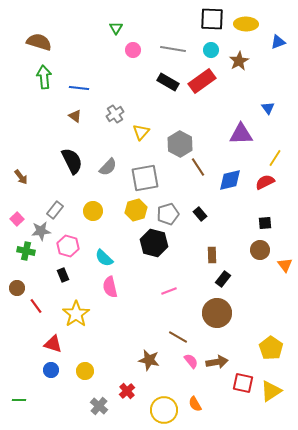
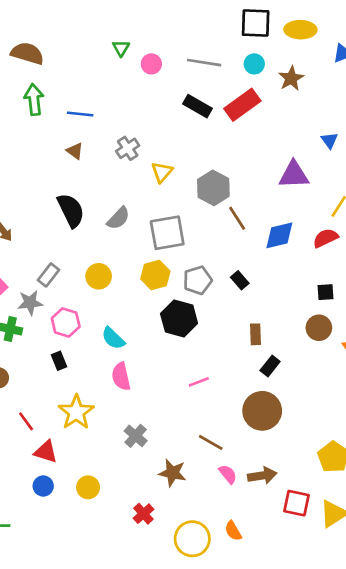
green triangle: (116, 28) -> (121, 48), moved
red line: (36, 306) -> (26, 421), moved
gray cross: (99, 406) -> (136, 436), moved

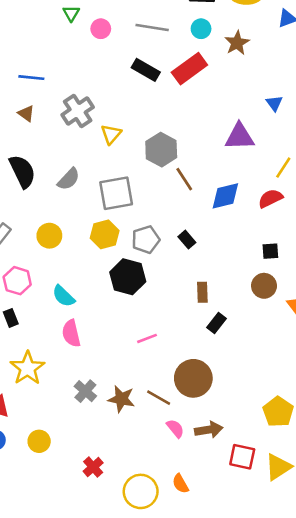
gray cross: (128, 148) -> (78, 111), size x1.4
brown circle: (262, 411) -> (193, 378), moved
brown star: (172, 473) -> (121, 399), moved

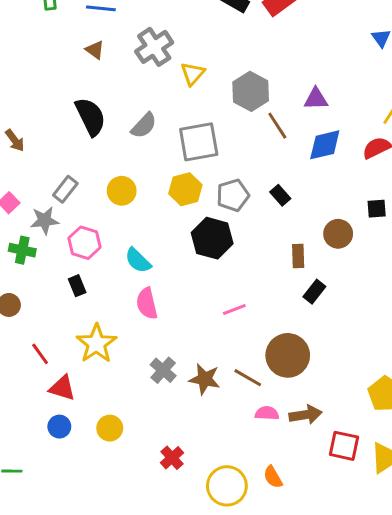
purple triangle: (240, 137) -> (316, 99), moved, size x0.7
brown circle: (264, 286) -> (338, 234), moved
pink semicircle: (175, 428) -> (267, 413), turned -48

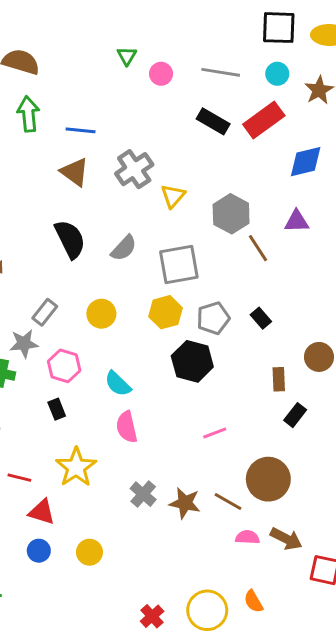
brown triangle: (95, 50) -> (75, 172), size x1.5
blue diamond: (325, 145) -> (306, 162), moved
red line: (40, 354) -> (19, 478), turned -40
brown arrow: (306, 415) -> (286, 539), turned 36
red cross: (172, 458) -> (152, 616), moved

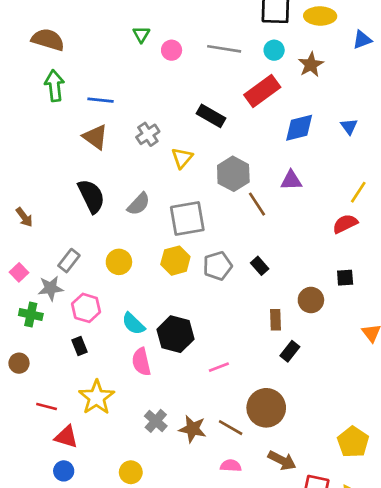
black rectangle: (213, 121) -> (211, 116), moved
gray cross: (134, 169) -> (148, 134), size x0.7
black hexagon: (192, 361) -> (175, 334), moved
pink semicircle: (247, 537) -> (231, 466), moved
yellow circle: (89, 552) -> (131, 472), moved

